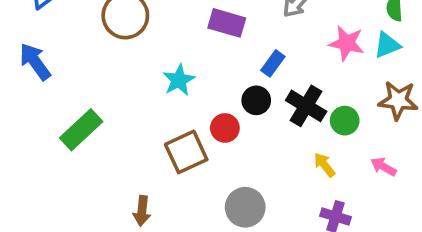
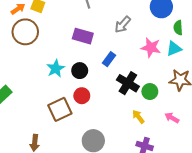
black circle: (256, 100) -> (80, 71), moved

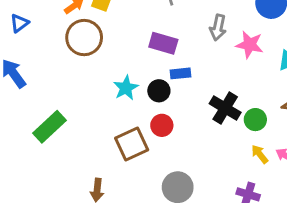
gray arrow: (123, 25) -> (218, 27), turned -30
pink star: (151, 48) -> (250, 45), moved
blue rectangle: (109, 59) -> (181, 73), moved, turned 48
yellow arrow: (138, 117) -> (260, 154), moved

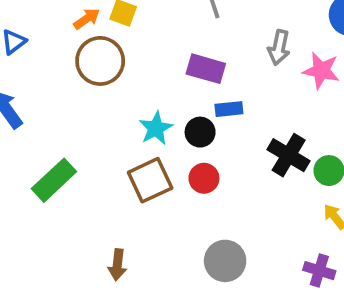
brown square: (132, 144) -> (150, 180), moved

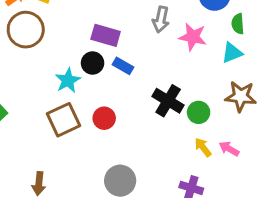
blue rectangle: (229, 109) -> (123, 66), turned 36
black circle: (200, 132) -> (93, 63), moved

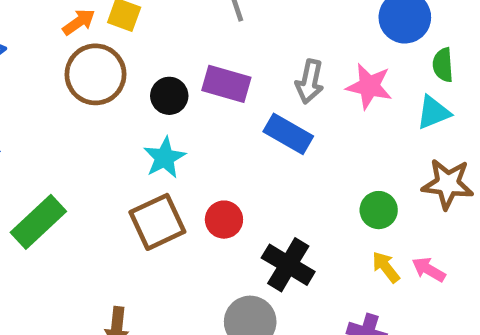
gray arrow: (161, 19) -> (310, 82), moved
black circle: (93, 63) -> (169, 96), moved
blue rectangle: (123, 66) -> (288, 134), moved, size x1.4
black cross: (168, 101) -> (288, 265), moved

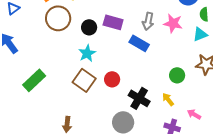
brown square: (157, 222) -> (84, 80), turned -30
yellow arrow: (386, 267) -> (168, 99), moved
pink arrow: (429, 270) -> (194, 114), moved

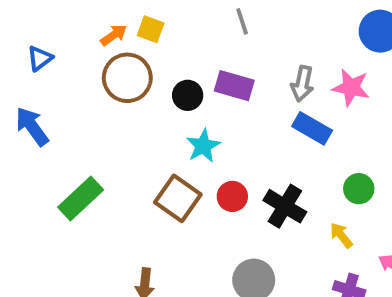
blue rectangle: (139, 43) -> (312, 128), moved
cyan star: (87, 53) -> (203, 146), moved
black cross: (139, 98) -> (285, 206), moved

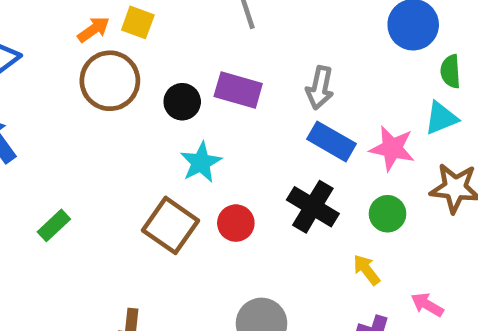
pink star: (351, 88) -> (392, 148), moved
green rectangle: (81, 198) -> (54, 225), size x0.6
black cross: (285, 206) -> (313, 207), moved

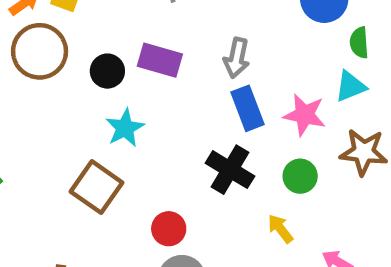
blue rectangle: (332, 141) -> (248, 108), turned 39
red circle: (236, 223) -> (169, 229), moved

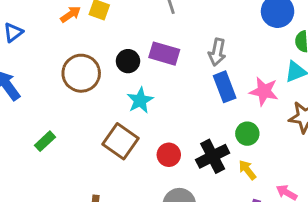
brown circle: (40, 51) -> (81, 73), moved
black cross: (230, 170) -> (213, 156), moved, turned 32
green circle: (300, 176) -> (247, 134), moved
red circle: (169, 229) -> (169, 155), moved

